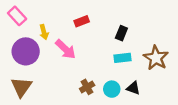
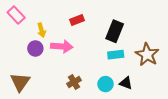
black rectangle: (121, 33) -> (115, 31), size x1.5
pink arrow: (65, 49) -> (62, 46), turned -40
purple circle: (26, 51) -> (35, 48), moved, size x0.6
brown cross: (87, 87) -> (74, 82), moved

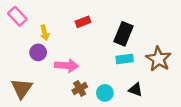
pink arrow: (62, 46) -> (67, 66), moved
cyan circle: (105, 84) -> (105, 93), moved

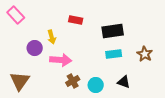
red rectangle: (83, 22) -> (76, 20), turned 32
yellow arrow: (45, 33) -> (52, 37), moved
black rectangle: (123, 34) -> (113, 31), turned 60
brown star: (159, 59) -> (145, 54), size x0.7

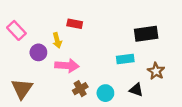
pink rectangle: (16, 15) -> (16, 30), moved
red rectangle: (76, 20) -> (75, 24), moved
black rectangle: (113, 31) -> (146, 34), moved
brown star: (145, 54) -> (156, 71), moved

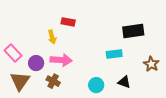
pink rectangle: (16, 30) -> (13, 53), moved
purple circle: (38, 52) -> (36, 63), moved
brown star: (156, 71) -> (151, 64), moved
brown cross: (80, 89) -> (53, 81), moved, turned -32

